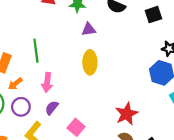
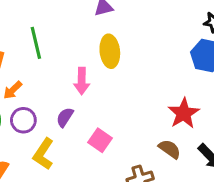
pink arrow: (47, 82) -> (82, 81), moved
red star: (127, 114) -> (184, 113), moved

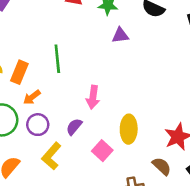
yellow ellipse: (110, 51) -> (129, 129), moved

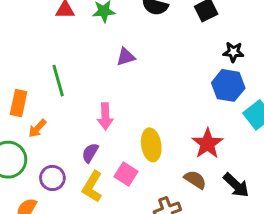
purple triangle: (120, 35) -> (126, 57), moved
purple circle: (38, 125) -> (52, 178), moved
yellow L-shape: (51, 156) -> (92, 187), moved

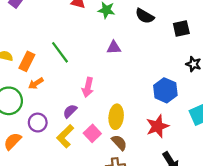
green line: (58, 81) -> (60, 52), turned -35
blue hexagon: (228, 85) -> (165, 90), moved
brown semicircle: (195, 180) -> (119, 143), moved

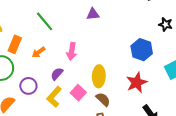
orange rectangle: (27, 61) -> (15, 44), moved
orange arrow: (36, 83) -> (39, 52), moved

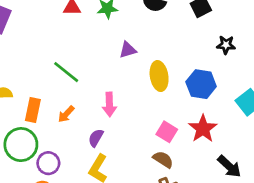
yellow ellipse: (99, 76) -> (159, 76), moved
purple circle: (28, 86) -> (48, 163), moved
pink square: (78, 93) -> (167, 132), moved

